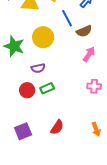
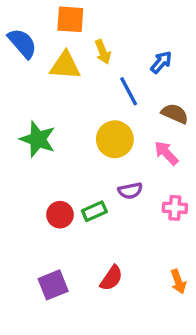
brown semicircle: (84, 31) -> (175, 114), moved, turned -133
yellow circle: (43, 37) -> (115, 139), moved
pink arrow: (89, 54) -> (166, 153), turned -77
purple semicircle: (38, 68) -> (130, 191), moved

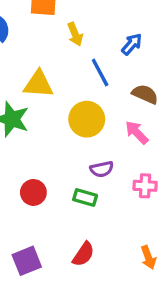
yellow triangle: (65, 66) -> (38, 84), moved
green rectangle: (94, 211) -> (85, 197), moved, turned 40

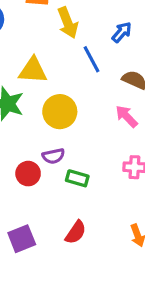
yellow arrow: (75, 34) -> (68, 23), size x1.4
yellow circle: (87, 119) -> (60, 112), moved
purple semicircle: (102, 169) -> (53, 156), moved

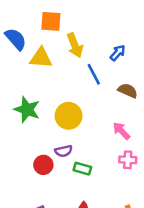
yellow triangle: (33, 70) -> (41, 58), moved
pink arrow: (126, 116) -> (121, 131), moved

